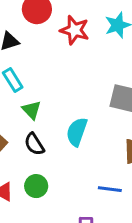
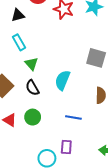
blue line: (110, 189) -> (73, 117), moved

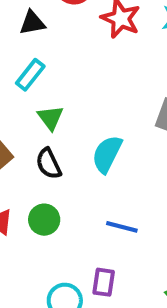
cyan rectangle: (19, 42) -> (30, 75), turned 63

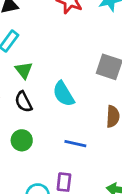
cyan semicircle: (107, 154) -> (64, 94), turned -56

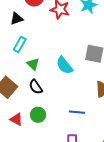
cyan semicircle: (64, 94) -> (64, 65), moved

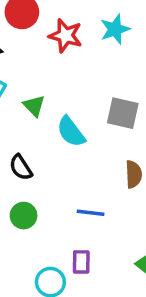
green triangle: (33, 64) -> (34, 106), moved

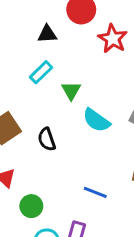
cyan semicircle: (71, 132) -> (96, 120), turned -32
green circle: (24, 216) -> (31, 206), moved

